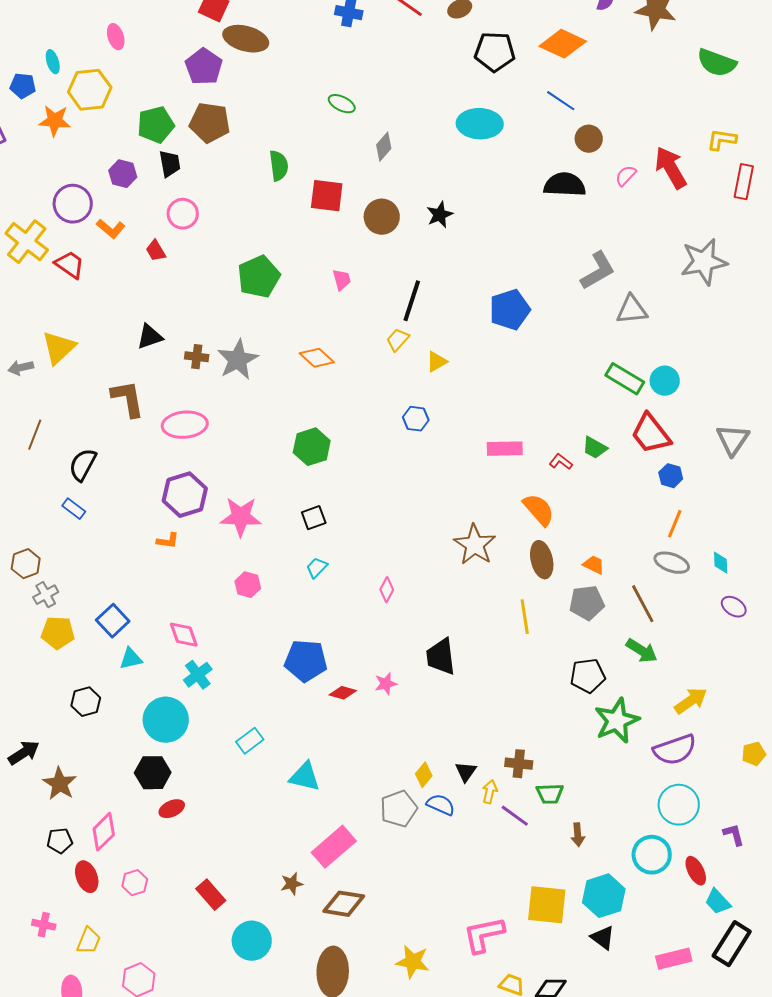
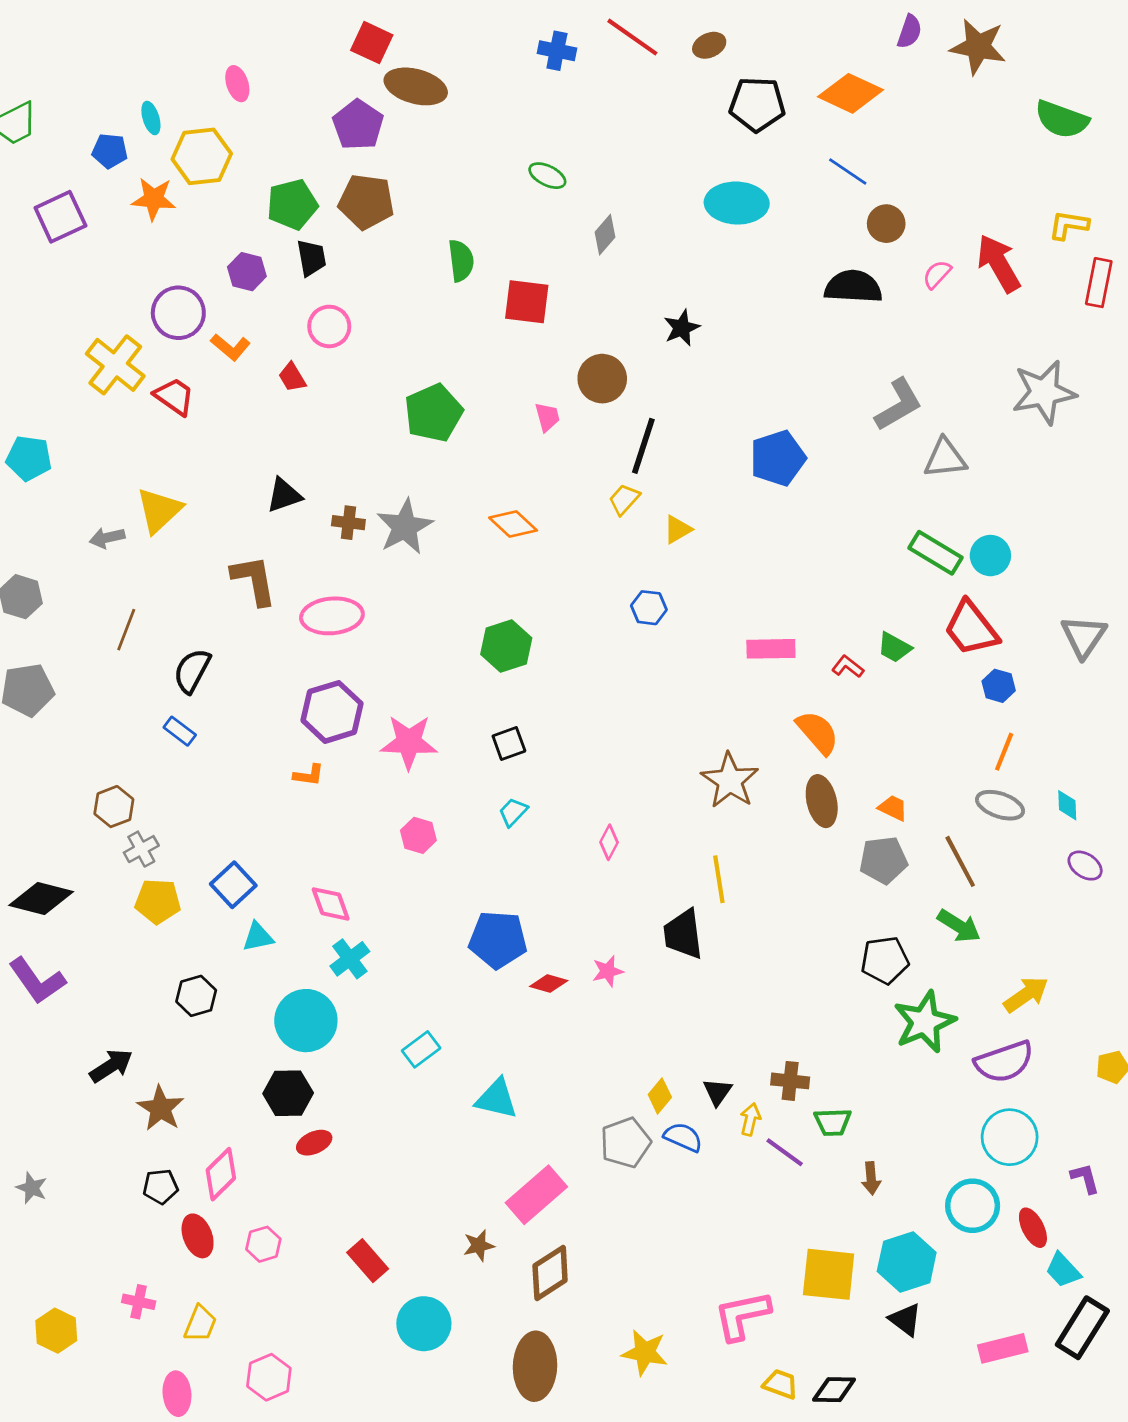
brown circle: (382, 217) -> (602, 379), moved
yellow line: (525, 617) -> (719, 879), moved
brown diamond: (344, 904) -> (550, 1273), turned -42

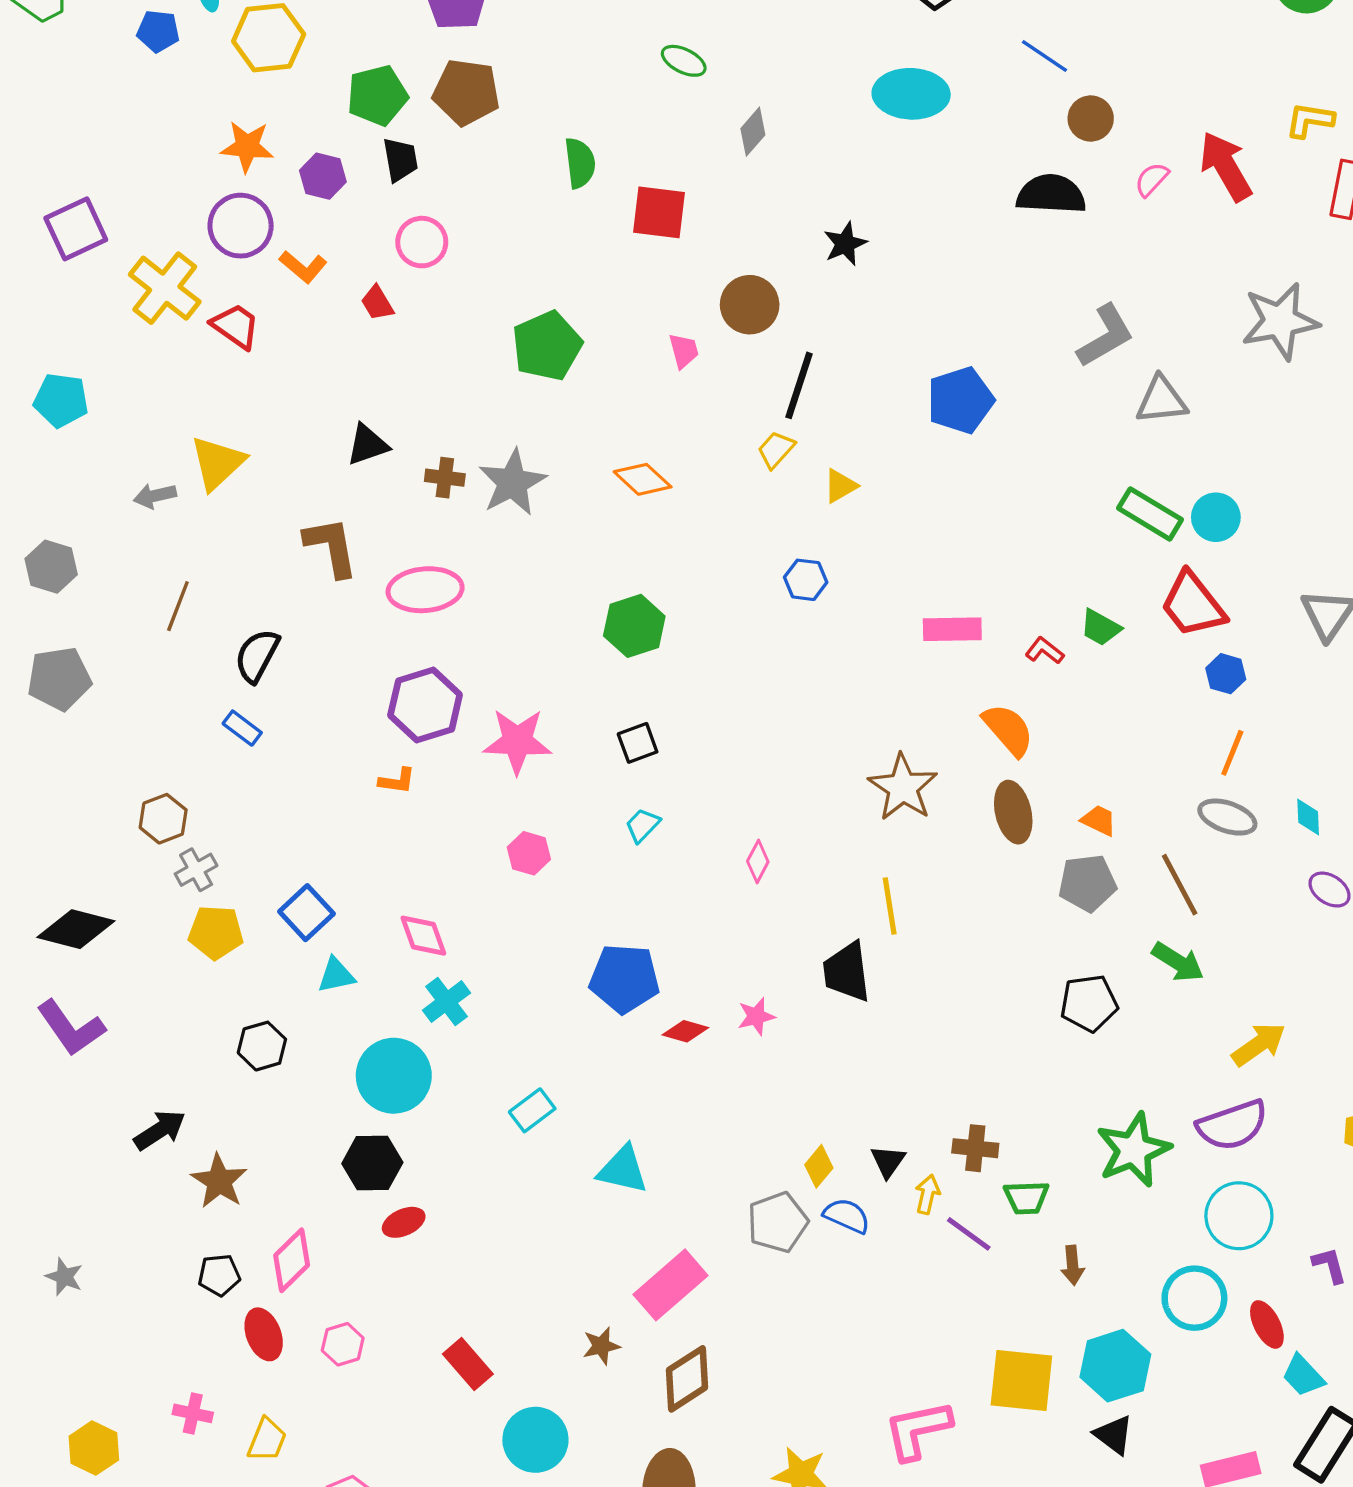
orange star: (154, 199) -> (247, 147), moved
purple square: (60, 217) -> (76, 229), moved
green star: (925, 1022) -> (1133, 1150), moved

